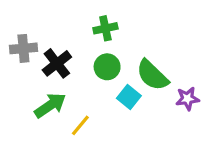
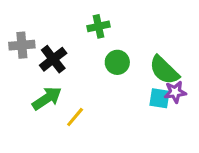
green circle: (107, 67) -> (117, 62), moved
green semicircle: (152, 75) -> (164, 70), moved
cyan square: (129, 97) -> (159, 98), moved, turned -30

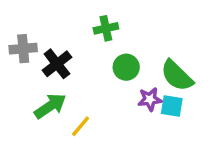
purple star: (175, 92) -> (150, 99), moved

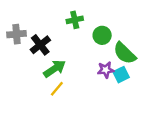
green circle: (126, 67) -> (102, 35), moved
green arrow: (50, 106) -> (55, 69), moved
cyan square: (172, 106) -> (121, 75), turned -35

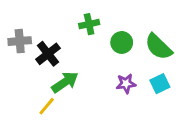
green semicircle: (125, 53) -> (158, 47), moved
cyan square: (121, 75) -> (160, 84), moved
yellow line: (57, 89) -> (47, 106), moved

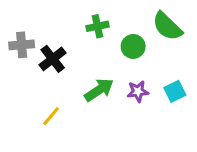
green semicircle: (158, 47) -> (167, 26), moved
green arrow: (65, 82) -> (99, 90), moved

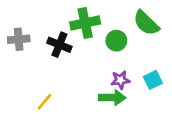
green cross: (98, 26) -> (85, 23), size x1.5
black cross: (53, 59) -> (59, 45), moved, turned -30
green arrow: (99, 90) -> (112, 98), moved, turned 35

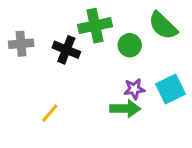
cyan square: (153, 80) -> (170, 89), size x1.4

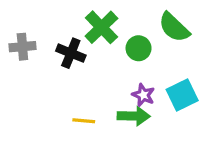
green cross: (95, 26) -> (101, 27), turned -32
purple star: (134, 89) -> (143, 95), turned 30
yellow line: (50, 113) -> (84, 121), moved, turned 55

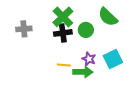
gray cross: (22, 47) -> (24, 29), moved
black cross: (71, 53) -> (63, 33), moved, turned -30
yellow line: (84, 121) -> (64, 65), moved

